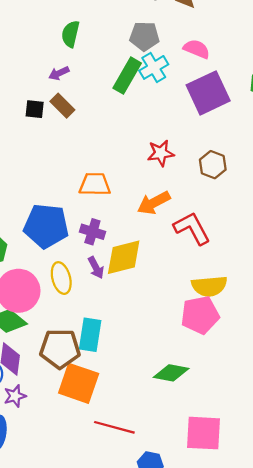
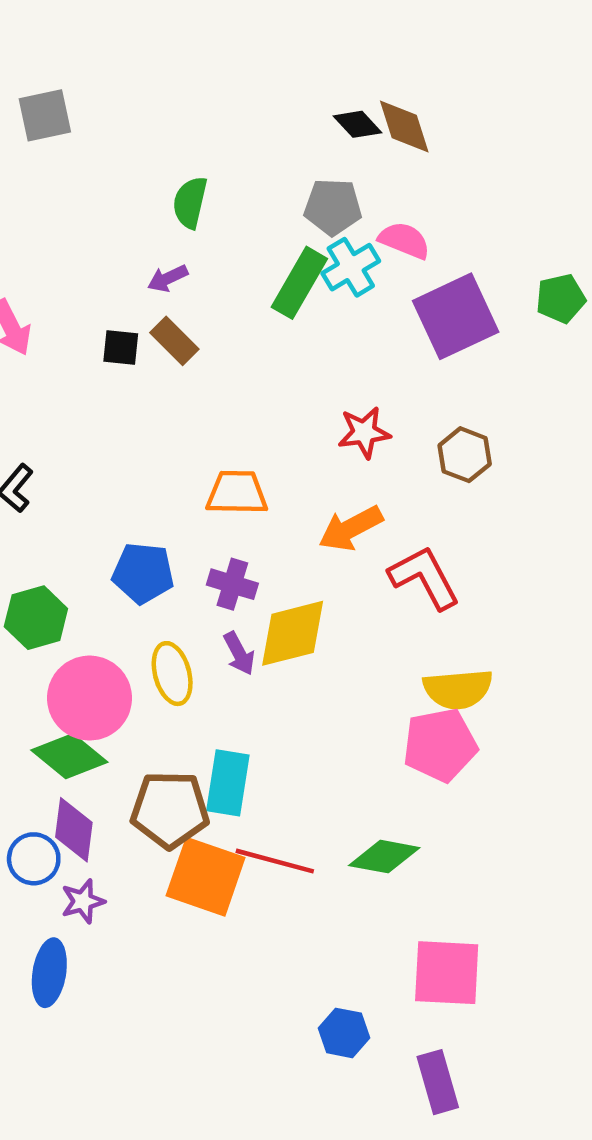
pink semicircle: (197, 49) -> (404, 240), moved
blue pentagon: (46, 226) -> (143, 573), size x0.7
red line: (114, 427) -> (275, 861), moved

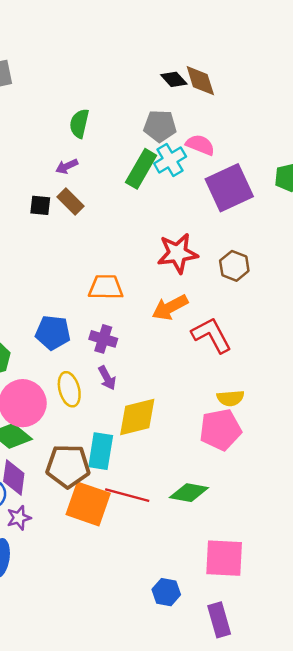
red star: (364, 432) -> (178, 253), size x1.4
yellow diamond: (293, 633) -> (137, 417), moved
yellow semicircle: (458, 689) -> (230, 398), size x0.7

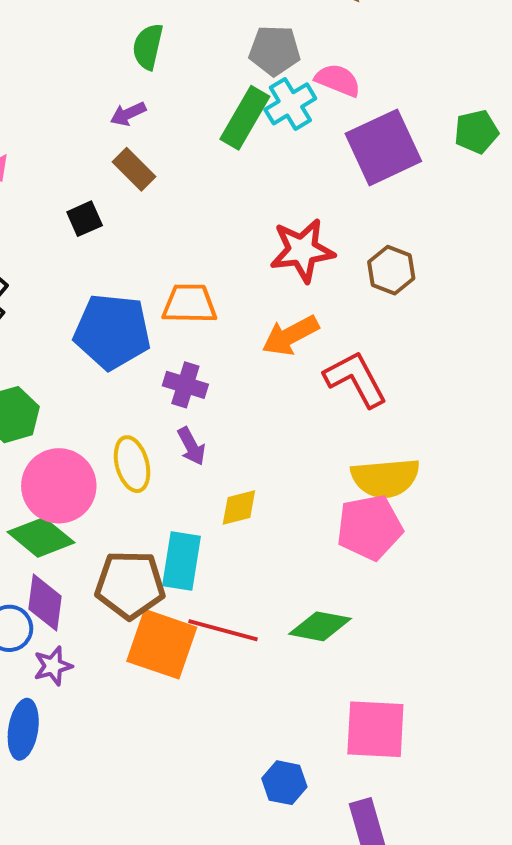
black square: (40, 205) -> (85, 219), moved, turned -30
blue pentagon: (53, 333) -> (112, 331), moved, size x1.4
yellow semicircle: (230, 398) -> (385, 478), size x1.6
yellow diamond: (137, 417) -> (239, 508), size x0.6

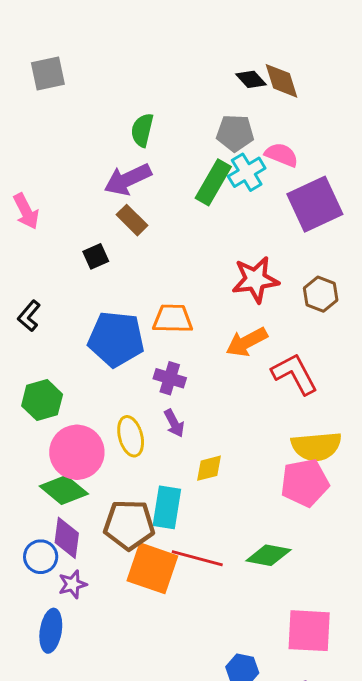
purple arrow: (128, 114) -> (128, 179), size x1.8

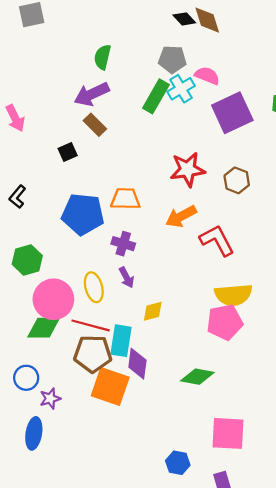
green diamond: (64, 490) -> (44, 328), turned -40
purple diamond: (67, 538) -> (137, 364), moved
red line: (197, 558) -> (91, 325), moved

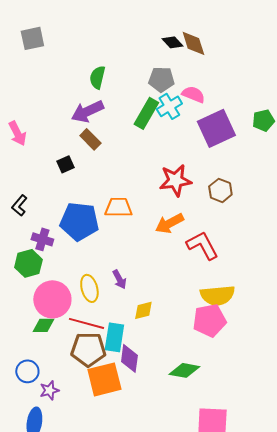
purple cross: (123, 244) -> (42, 239), moved
green diamond: (44, 328) -> (43, 325), size x0.7
orange square: (110, 386) -> (104, 379), turned -33

